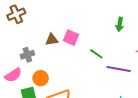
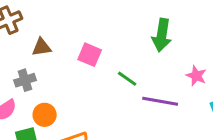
green arrow: (120, 24) -> (162, 35), size x1.5
brown triangle: (52, 40) -> (42, 47), moved

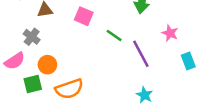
gray cross: (25, 80) -> (32, 37), turned -35
purple line: (160, 101) -> (141, 54), turned 52

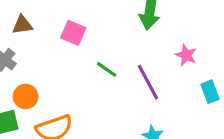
green line: (114, 36) -> (107, 69), moved

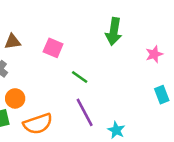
pink star: (186, 55) -> (154, 54), moved, turned 30
purple line: (148, 82) -> (85, 112), moved

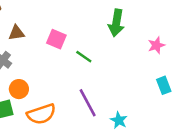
green line: (80, 77) -> (84, 57), moved

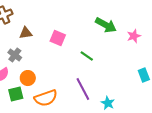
green arrow: (116, 23) -> (106, 25), turned -70
pink star: (156, 45) -> (134, 36), moved
green line: (84, 57) -> (87, 56), moved

